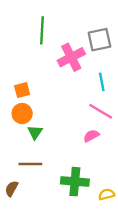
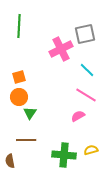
green line: (42, 30) -> (19, 26), moved
cyan line: (102, 82) -> (87, 70), turned -35
brown semicircle: (12, 189) -> (10, 161), turned -40
yellow semicircle: (106, 194) -> (91, 150), moved

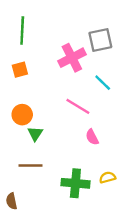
orange square: (19, 77) -> (20, 70), moved
pink line: (86, 95) -> (78, 106), moved
pink semicircle: (78, 116) -> (92, 137), turned -88
brown semicircle: (10, 161) -> (12, 201), moved

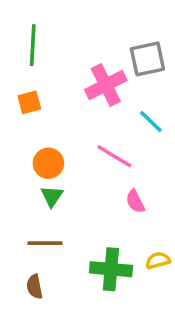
orange circle: (22, 115) -> (48, 163), moved
brown semicircle: (12, 201) -> (35, 287), moved

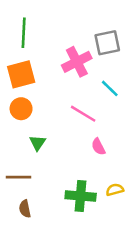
orange square: (29, 102) -> (21, 74), size x1.6
orange circle: (48, 163) -> (21, 109), moved
brown line: (45, 243) -> (19, 177), moved

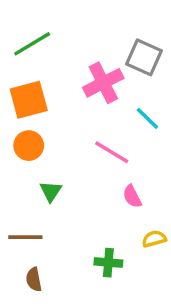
green line: (24, 33) -> (32, 44), turned 56
gray square: (107, 43) -> (144, 57), turned 36
yellow semicircle: (115, 190) -> (154, 239), moved
green cross: (81, 196) -> (108, 263), size x0.7

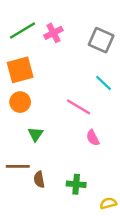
pink cross: (103, 83) -> (53, 33), moved, size x0.7
yellow semicircle: (154, 239) -> (108, 203), moved
brown semicircle: (34, 279) -> (39, 179), moved

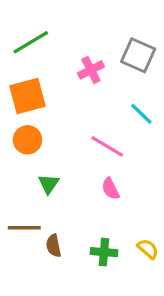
pink cross: (53, 33) -> (91, 70), moved
pink semicircle: (93, 138) -> (110, 189), moved
yellow semicircle: (108, 203) -> (148, 249), moved, turned 56

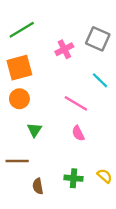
brown semicircle: (54, 246) -> (38, 186), moved

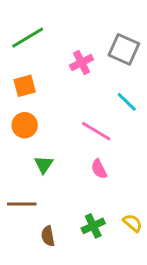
orange square: (19, 68) -> (25, 86), size x0.7
green cross: (74, 178) -> (93, 226), turned -30

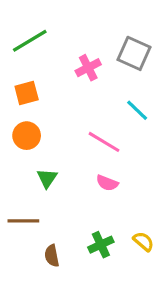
pink semicircle: (99, 169) -> (107, 183), turned -42

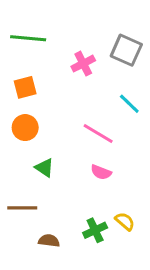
green line: (30, 41) -> (28, 38), turned 36
green triangle: (47, 178) -> (44, 168), turned -30
yellow semicircle: (143, 241) -> (125, 221), moved
brown semicircle: (52, 256) -> (49, 241), turned 108

